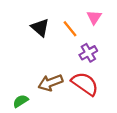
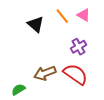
pink triangle: (94, 17) -> (84, 15), turned -32
orange line: (70, 29) -> (62, 16), moved

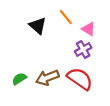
pink triangle: (84, 15) -> (89, 29), moved
green semicircle: (18, 90) -> (19, 79), moved

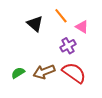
purple cross: (83, 50) -> (68, 46), moved

